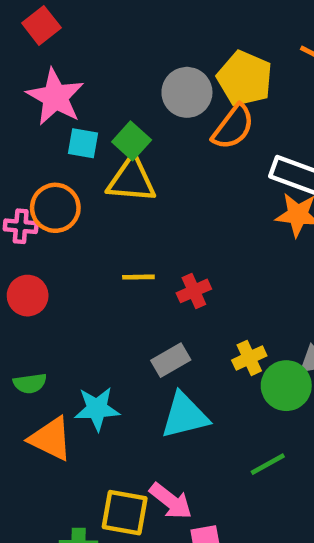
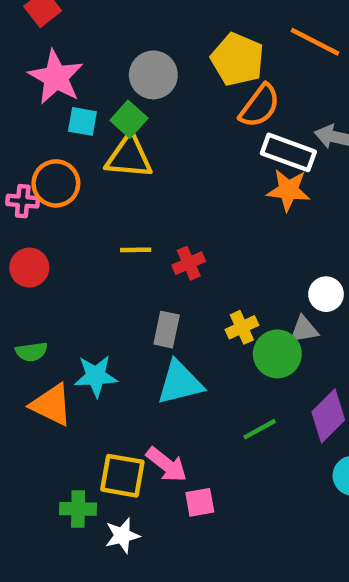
gray circle: (187, 92) -> (153, 75), moved
orange semicircle: (233, 127) -> (260, 106), moved
gray rectangle: (171, 360) -> (167, 330), turned -48

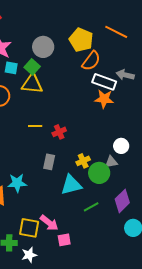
cyan triangle: (180, 383) -> (71, 185), moved

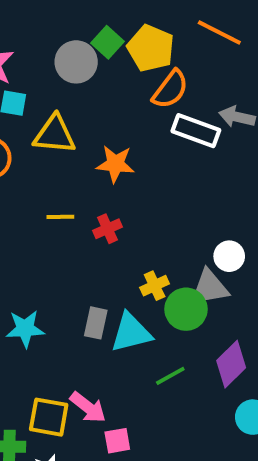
green square: (32, 67) -> (108, 42), moved
orange star: (104, 99) -> (115, 164), moved
gray rectangle: (49, 162) -> (96, 323), moved
gray triangle: (111, 162) -> (210, 288), size x1.5

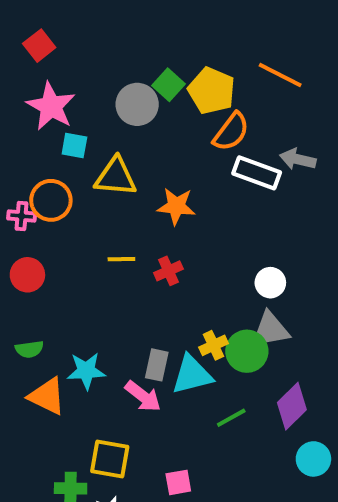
white circle: (229, 256) -> (270, 283), moved
yellow cross: (155, 286) -> (214, 345), moved
pink arrow: (88, 407) -> (143, 396), moved

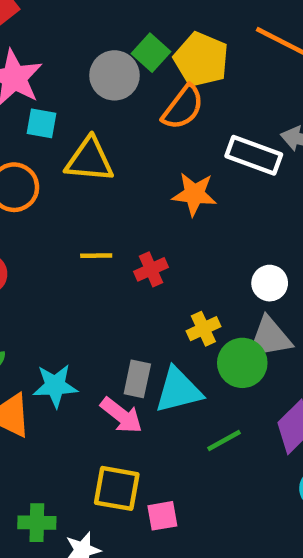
orange semicircle: (231, 132) -> (183, 107), moved
orange star: (176, 206) -> (194, 194), moved
yellow cross: (214, 345) -> (203, 329), moved
yellow square: (110, 459) -> (117, 488), moved

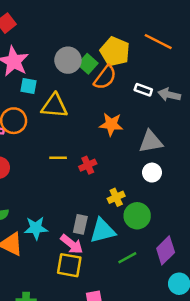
green square: (151, 53) -> (88, 64), moved
white rectangle: (254, 155) -> (143, 90), moved, size x0.6
gray triangle: (270, 338) -> (151, 142), moved
yellow square: (117, 488) -> (69, 265), moved

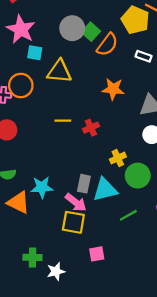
yellow pentagon: (115, 51) -> (135, 20), moved

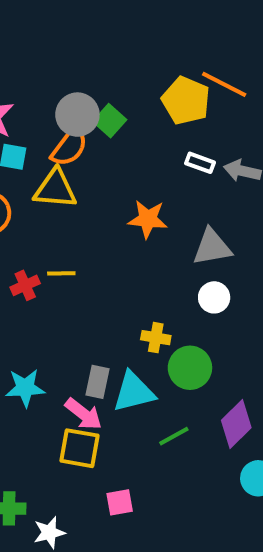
orange semicircle: (107, 45) -> (69, 147), moved
red cross: (91, 128) -> (25, 285), moved
yellow cross: (118, 158) -> (156, 338), turned 35

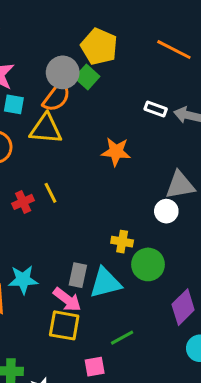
yellow pentagon: (186, 100) -> (99, 47), moved
gray triangle: (212, 247) -> (180, 185), moved
yellow line: (61, 273) -> (50, 193), turned 65
green line: (174, 436) -> (122, 338), moved

